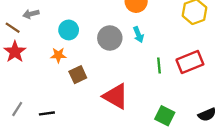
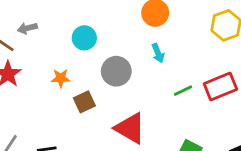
cyan circle: (69, 30) -> (84, 38), moved
gray circle: (110, 38) -> (116, 71), moved
green line: (159, 65) -> (183, 91), turned 70

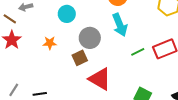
cyan arrow: (158, 53) -> (120, 25), size x1.6
brown square: (84, 102) -> (80, 58), moved

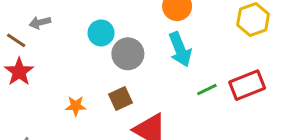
gray circle: (90, 38) -> (128, 54), moved
orange star: (50, 43) -> (76, 106), moved

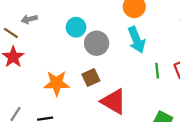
green line: (207, 90) -> (157, 71), turned -70
orange star: (76, 106) -> (57, 83), size x1.6

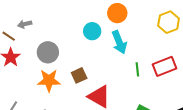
cyan circle: (76, 27) -> (92, 31), moved
gray circle: (97, 43) -> (48, 52), moved

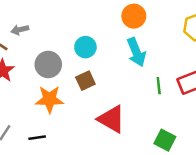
cyan circle: (92, 31) -> (85, 47), moved
brown square: (79, 75) -> (85, 81), moved

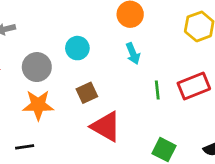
cyan arrow: (136, 52) -> (133, 53), size x0.7
brown square: (85, 81) -> (87, 93), moved

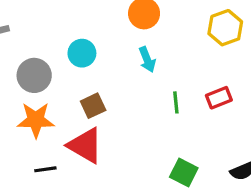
red rectangle: (194, 86) -> (219, 98), size x0.7
red triangle: (106, 127) -> (85, 145), moved
black line: (25, 147) -> (45, 169), moved

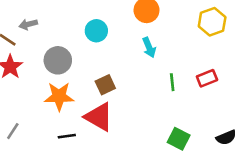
cyan circle: (82, 53) -> (96, 31), moved

